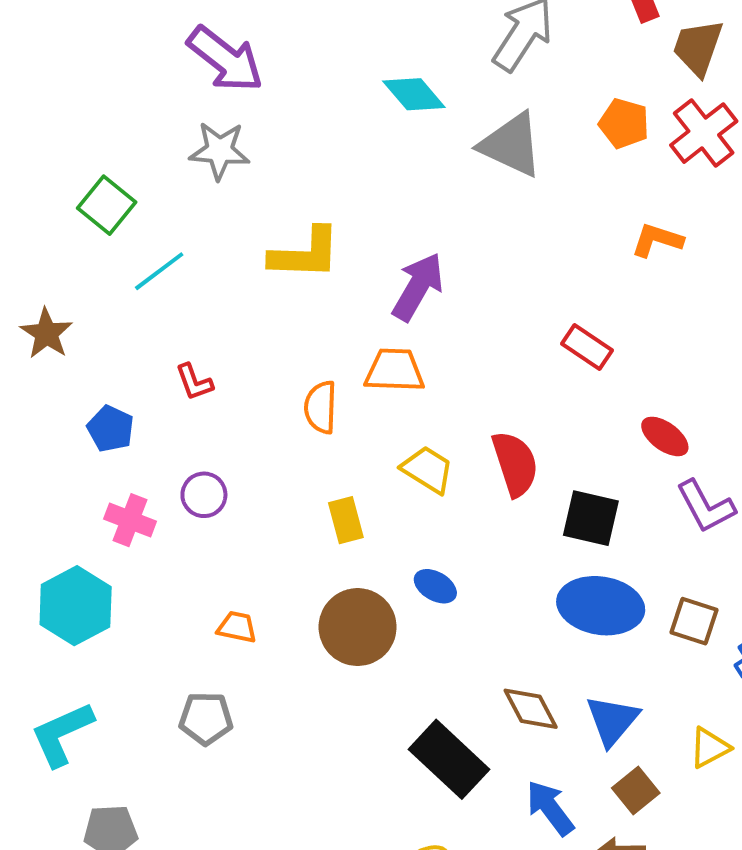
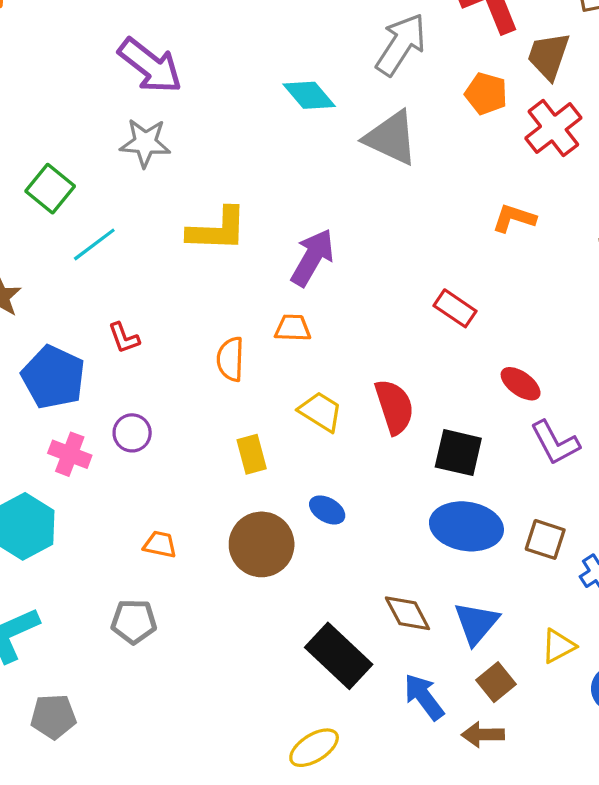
orange pentagon: (624, 123) -> (486, 94), moved
orange trapezoid: (395, 370) -> (293, 328), size x0.7
blue pentagon: (111, 429) -> (53, 377), size x1.6

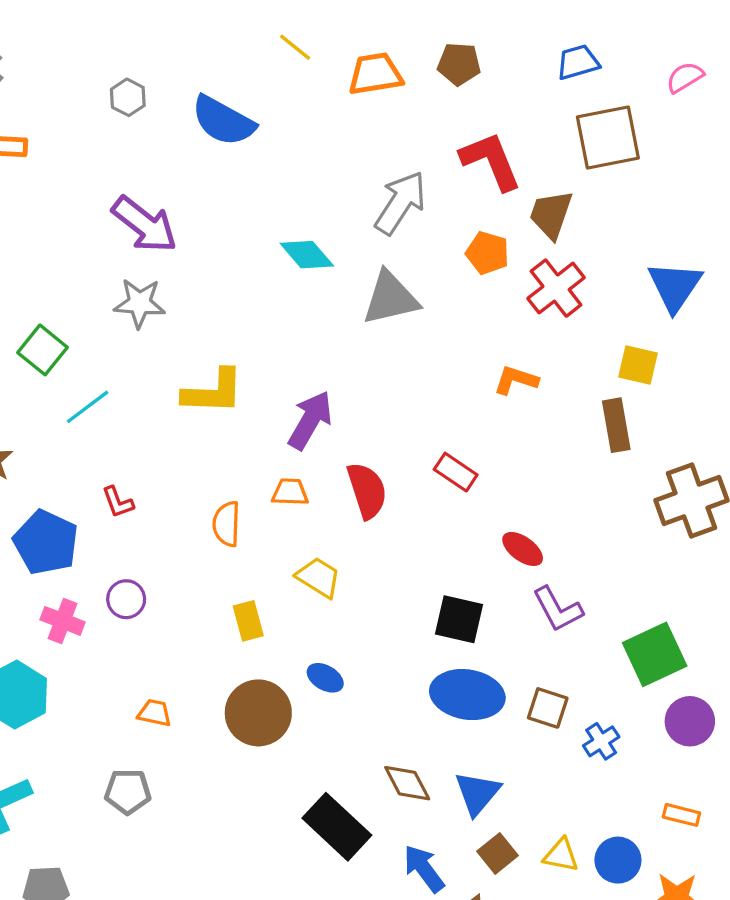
gray triangle: (391, 138) -> (390, 298), turned -38
red semicircle: (394, 407) -> (367, 490), moved
yellow triangle: (558, 646) -> (561, 855), moved, turned 39

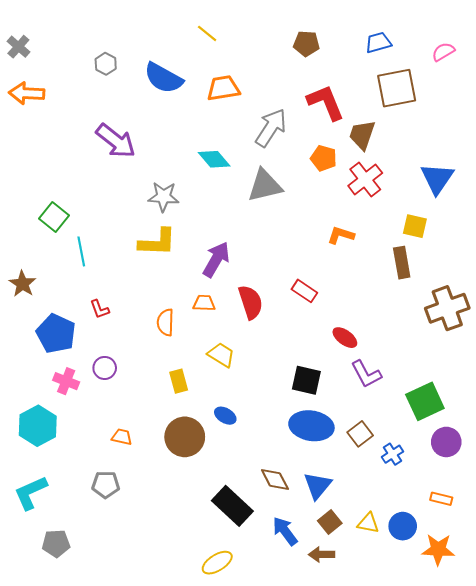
orange trapezoid: (375, 74) -> (223, 88), moved
gray star: (140, 303) -> (163, 197), moved
cyan line: (88, 407) -> (81, 251), turned -64
brown square: (548, 708) -> (360, 434), turned 35

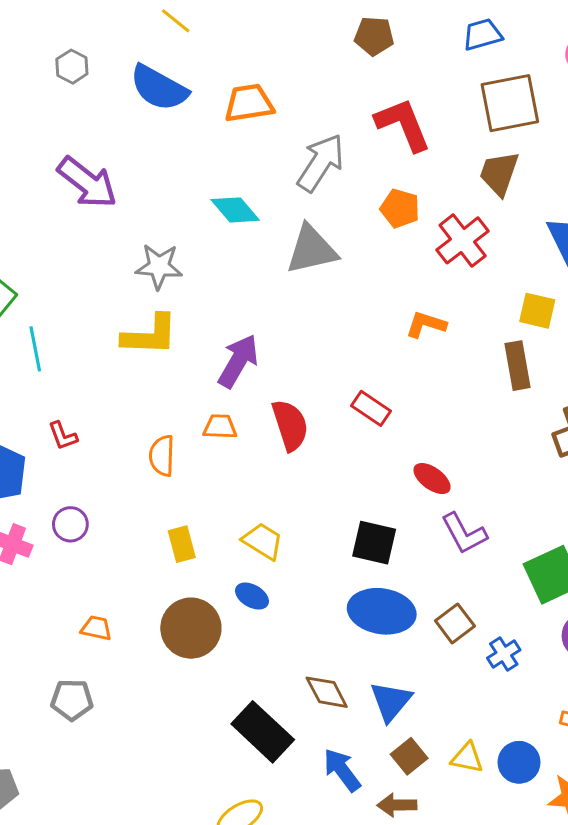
yellow line: (207, 33) -> (176, 21), moved
brown trapezoid: (362, 135) -> (499, 173), moved
yellow trapezoid: (221, 355) -> (263, 541), moved

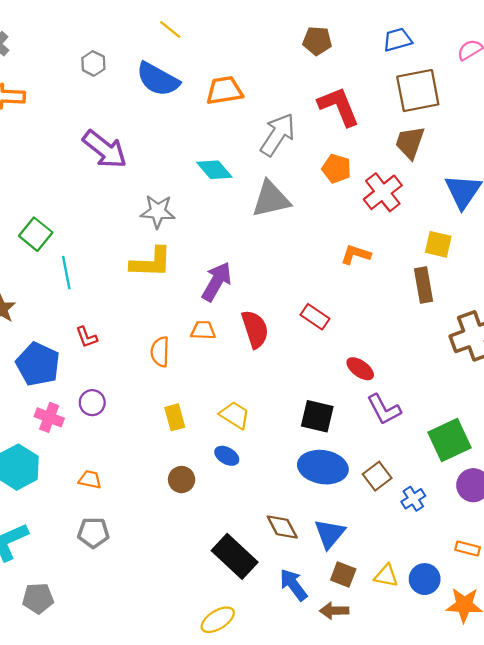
orange trapezoid: (96, 628) -> (90, 480), moved
brown circle: (191, 628) -> (182, 480), size x0.6
brown square: (409, 756) -> (343, 574), turned -30

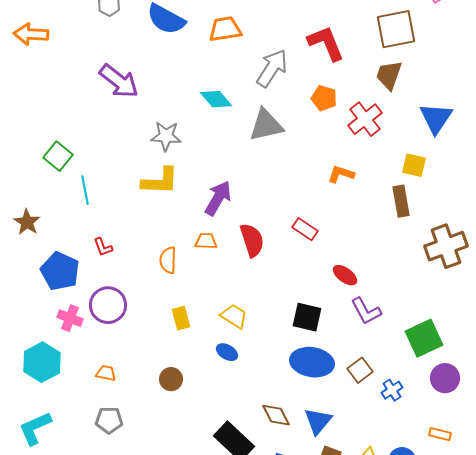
purple circle: (92, 403) -> (108, 305), size x1.6
brown circle: (182, 480) -> (171, 379), moved

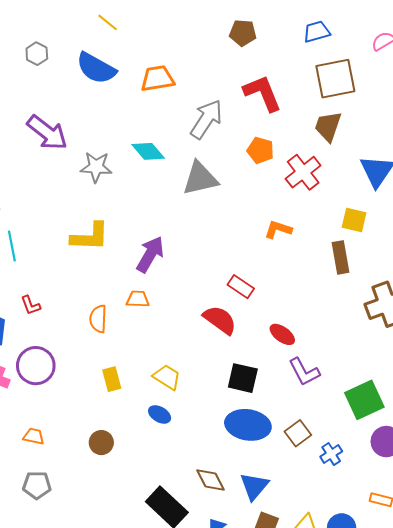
gray star: (166, 136) -> (96, 167), moved
red semicircle: (252, 240) -> (220, 320), moved, turned -36

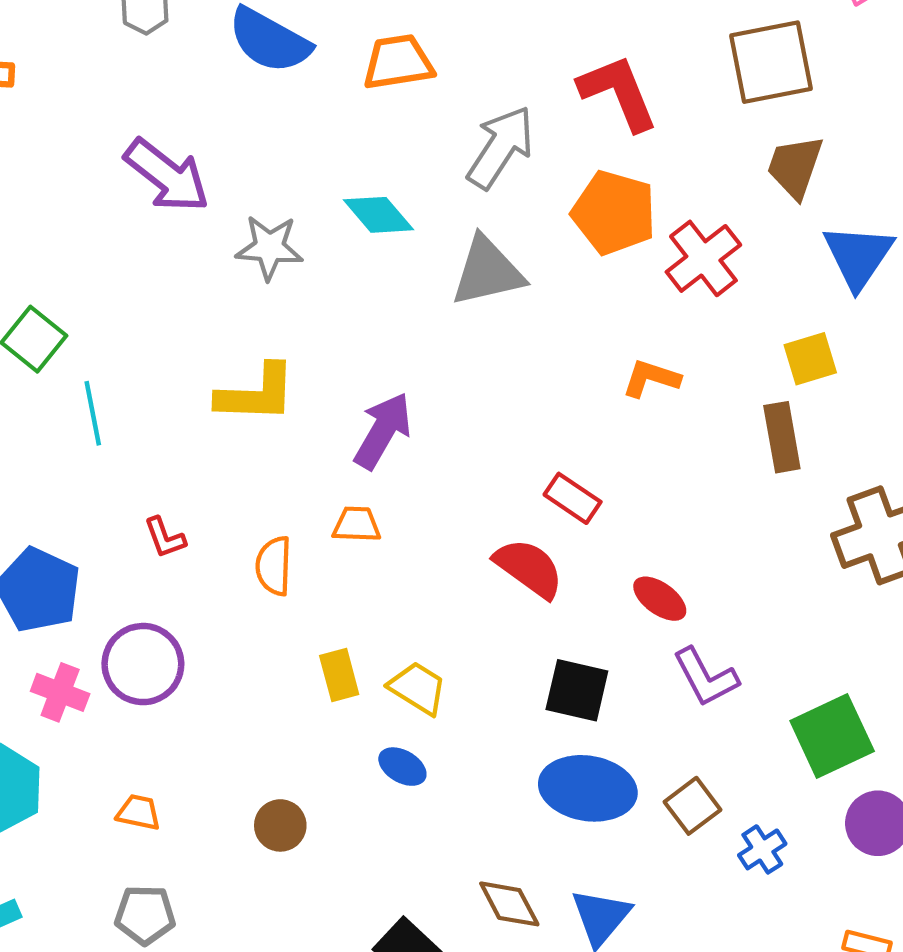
brown trapezoid: (328, 126) -> (795, 167), moved
orange pentagon: (260, 150) -> (614, 213), size x1.5
yellow square: (354, 220) -> (810, 359), turned -30
red L-shape: (31, 305) -> (165, 538), moved
yellow rectangle: (112, 379) -> (339, 675), moved

